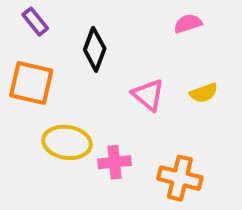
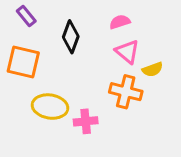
pink semicircle: (188, 24) -> (120, 22), moved
pink triangle: (148, 95) -> (127, 52), moved
orange cross: (180, 178) -> (126, 92), moved

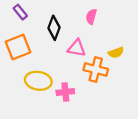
pink semicircle: (120, 22) -> (91, 17), turned -56
pink triangle: (127, 52) -> (77, 48), moved, turned -30
orange square: (23, 62) -> (18, 47), turned -35

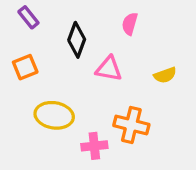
orange square: (18, 47) -> (25, 67), size x0.7
orange cross: (96, 70) -> (131, 125), moved
pink cross: (65, 92) -> (94, 146), moved

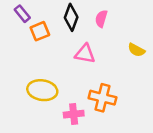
black diamond: (77, 40) -> (71, 17), moved
orange square: (25, 67) -> (40, 31), moved
yellow semicircle: (165, 75) -> (136, 50), moved, turned 48

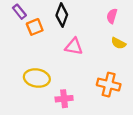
pink semicircle: (101, 19) -> (112, 16), moved
orange cross: (103, 98) -> (109, 85), moved

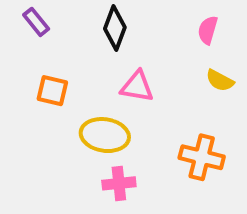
orange square: (35, 27) -> (52, 91), moved, turned 35
yellow ellipse: (37, 78) -> (105, 135), moved

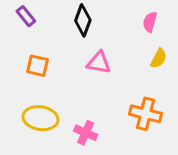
yellow semicircle: (220, 81) -> (159, 58), turned -90
yellow ellipse: (105, 135) -> (40, 118), moved
pink cross: (119, 183) -> (86, 133), turned 30

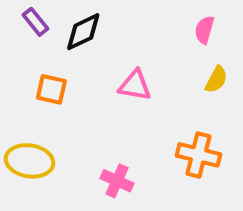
black diamond: (83, 20) -> (83, 32), moved, turned 44
yellow ellipse: (40, 118) -> (30, 161), moved

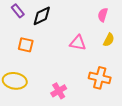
pink triangle: (135, 85) -> (78, 43), moved
pink cross: (117, 181) -> (59, 91), turned 35

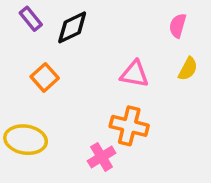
orange square: (26, 45) -> (45, 77), turned 35
orange cross: (100, 78) -> (129, 126), moved

